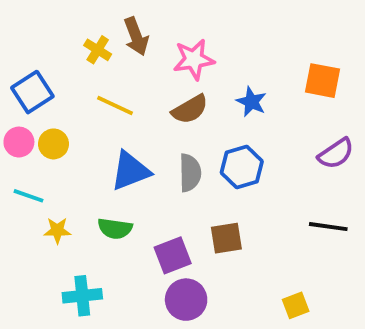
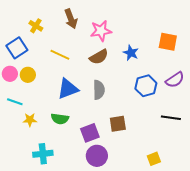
yellow cross: (98, 50) -> (36, 26), moved
blue hexagon: (242, 167) -> (146, 86), moved

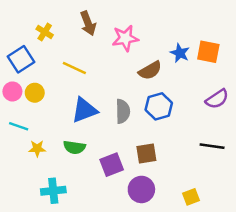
blue star: (131, 53) -> (180, 53), moved
brown semicircle: (99, 57) -> (150, 70), moved
blue hexagon: (146, 86) -> (159, 106), moved
purple circle: (97, 156) -> (141, 189), moved

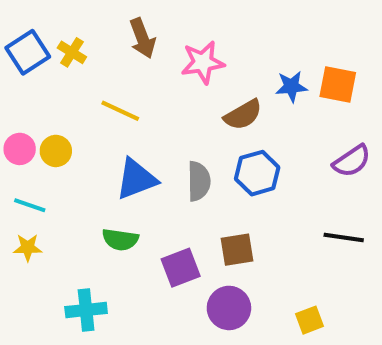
blue star: (180, 53) -> (291, 87), turned -30
blue square: (21, 59) -> (28, 52), moved
yellow star: (37, 149) -> (28, 248), moved

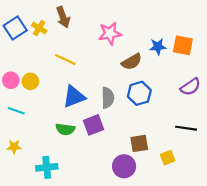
brown arrow: (142, 38) -> (63, 17), moved
yellow star: (28, 248) -> (14, 147), moved
brown square: (237, 250) -> (139, 143), moved
purple square: (181, 268) -> (94, 125), moved
yellow square: (309, 320) -> (168, 158), moved

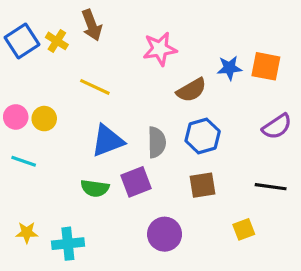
brown square: (139, 143) -> (203, 185), moved
yellow star: (14, 147) -> (27, 233), moved
purple circle: (124, 166) -> (165, 234), moved

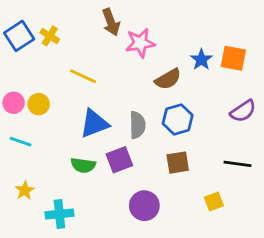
brown arrow: (92, 25) -> (111, 22), moved
blue star: (229, 68) -> (201, 60), turned -30
yellow star: (27, 233) -> (25, 190), moved, turned -30

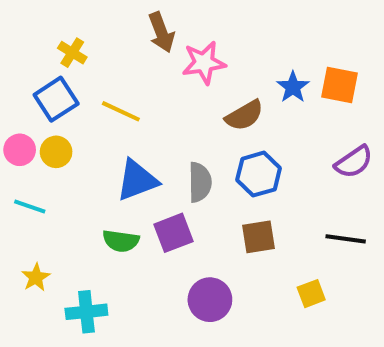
blue square: (19, 36) -> (56, 99), moved

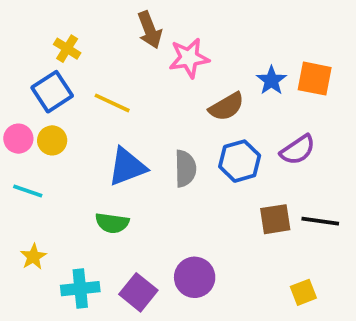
purple semicircle: (354, 162) -> (298, 150), moved
purple square: (173, 233) -> (138, 292), moved, turned -30
brown square: (259, 237) -> (275, 219), moved
yellow square: (311, 294) -> (303, 292), moved

